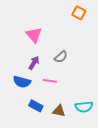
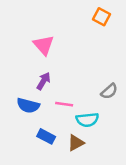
gray semicircle: (61, 57) -> (109, 91), moved
cyan semicircle: (84, 107) -> (87, 120), moved
brown triangle: (59, 111) -> (76, 143), turned -40

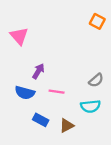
orange square: (101, 17) -> (97, 21), moved
pink triangle: (44, 45) -> (19, 36), moved
cyan semicircle: (87, 120) -> (90, 106), moved

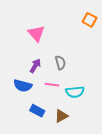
pink triangle: (19, 36) -> (36, 33), moved
gray semicircle: (96, 80) -> (60, 63), moved, turned -64
cyan semicircle: (90, 106) -> (75, 92), moved

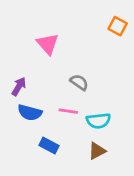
gray semicircle: (60, 63) -> (79, 82), turned -40
purple arrow: (35, 66) -> (19, 86), moved
brown triangle: (61, 116) -> (97, 151), moved

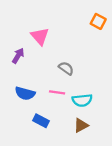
purple arrow: (19, 86) -> (18, 56), moved

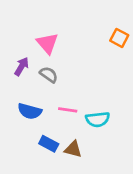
orange square: (98, 21) -> (119, 38), moved
gray semicircle: (66, 68) -> (49, 75), moved
brown triangle: (81, 125) -> (73, 149), moved, turned 42

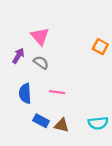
orange square: (119, 38) -> (100, 47), moved
blue semicircle: (30, 111) -> (25, 93), turned 72
cyan semicircle: (98, 119) -> (98, 123), moved

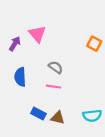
purple arrow: (18, 56) -> (15, 44), moved
gray semicircle: (41, 63) -> (56, 67), moved
blue semicircle: (25, 93) -> (20, 77), moved

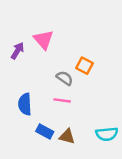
orange square: (94, 44) -> (84, 66), moved
blue semicircle: (20, 77) -> (25, 104), moved

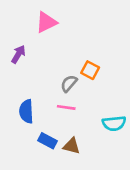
pink triangle: (43, 40) -> (46, 22), moved, turned 45
gray semicircle: (65, 78) -> (69, 83), turned -84
cyan semicircle: (107, 134) -> (114, 123), moved

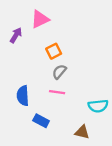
purple arrow: (18, 54) -> (16, 35), moved
orange square: (90, 70) -> (54, 51), moved, turned 35
brown triangle: (72, 146) -> (82, 132), moved

